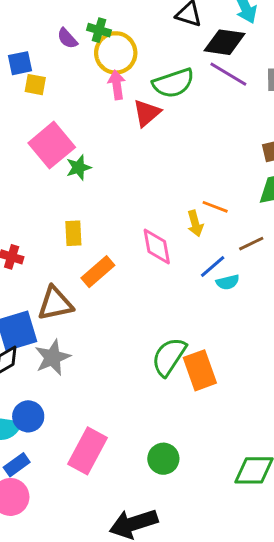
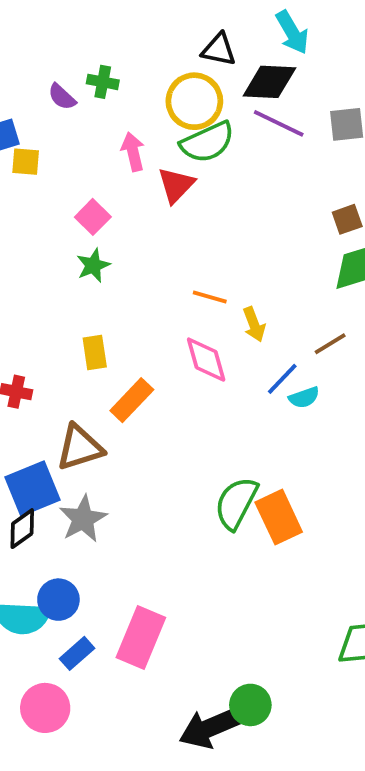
yellow circle: (116, 53) -> (194, 101), moved
pink square: (52, 145) -> (93, 217), moved, size x0.6
orange line: (215, 207) -> (210, 297), moved
green circle: (163, 459) -> (250, 705), moved
blue rectangle: (17, 465) -> (77, 653), moved

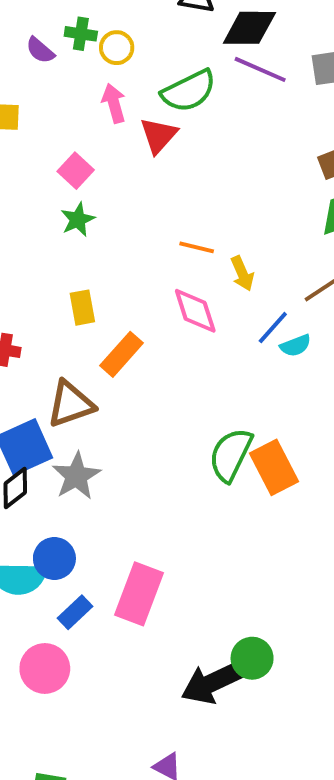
yellow circle: (194, 101) -> (117, 48), moved, size x0.6

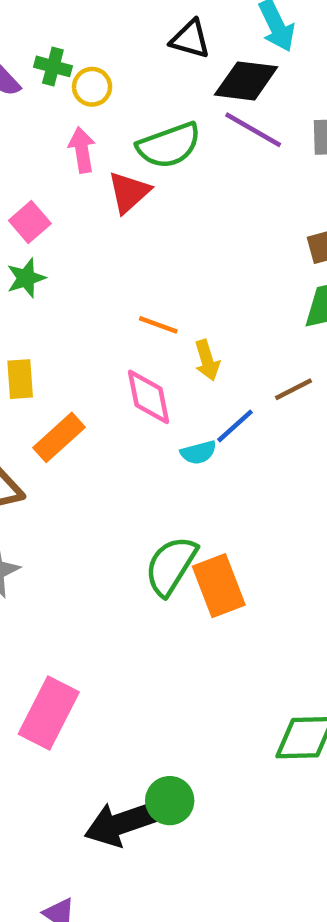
cyan semicircle: (295, 346) -> (198, 452), moved

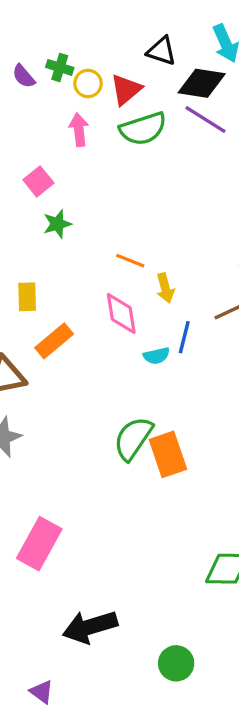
red triangle: (129, 192) -> (126, 89), moved
green star: (26, 278) -> (57, 224), moved
blue line: (235, 426) -> (184, 337), turned -36
green circle: (170, 801) -> (176, 663), moved

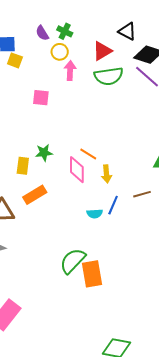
yellow circle: (88, 83) -> (60, 52), moved
pink square: (38, 181) -> (41, 98), turned 36
green star: (57, 224) -> (44, 153), moved
pink diamond: (121, 313) -> (77, 170), moved

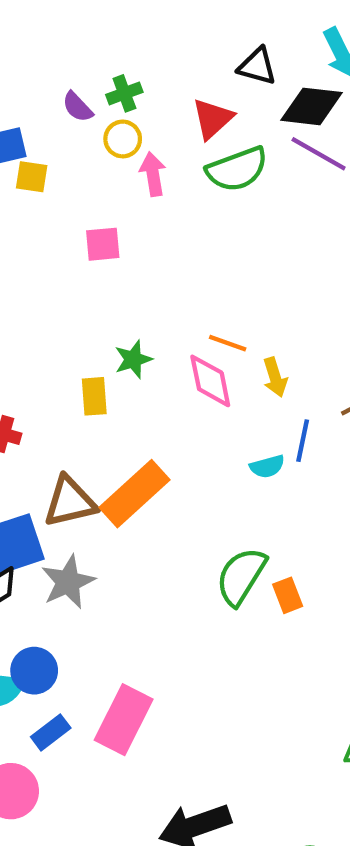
green cross: (65, 31) -> (124, 93), turned -35
orange rectangle: (35, 195) -> (134, 494), moved, size x1.4
orange rectangle: (92, 274) -> (288, 595), size x0.6

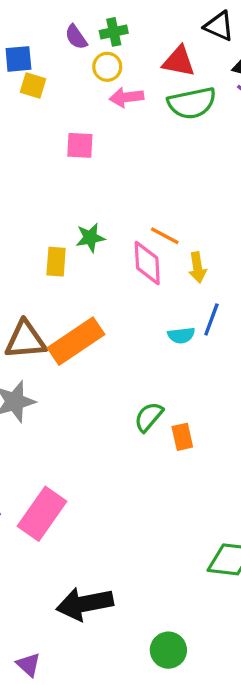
red triangle: (213, 119) -> (179, 61), turned 45
pink arrow: (153, 174) -> (126, 97), turned -96
green semicircle: (241, 576) -> (149, 417), size x0.7

